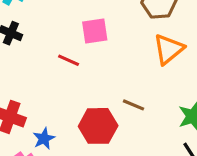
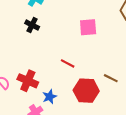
red line: (69, 60) -> (68, 63), moved

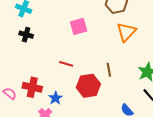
brown line: (111, 78) -> (109, 70), turned 64

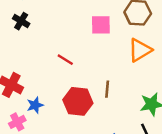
pink square: (79, 26) -> (101, 25), moved
red line: (66, 64) -> (65, 60), moved

